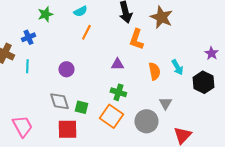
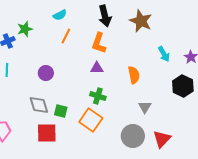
green star: (45, 14) -> (25, 29), moved
orange L-shape: (136, 39) -> (99, 43), moved
cyan arrow: (177, 67) -> (164, 54), moved
gray circle: (146, 121) -> (133, 136), moved

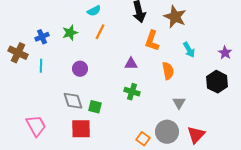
green star: (25, 29) -> (70, 33), moved
orange L-shape: (99, 43) -> (152, 41), moved
cyan arrow: (164, 54) -> (189, 50), moved
orange square: (91, 120) -> (143, 139), moved, size x0.6

